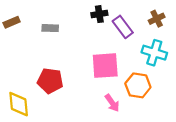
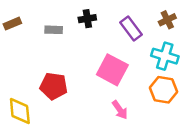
black cross: (99, 14) -> (87, 19), moved
pink square: (105, 66) -> (112, 70), turned 32
orange hexagon: (138, 85) -> (164, 90), moved

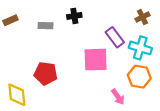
purple rectangle: (131, 29) -> (115, 37), moved
pink square: (112, 70) -> (96, 60), turned -30
pink arrow: (120, 110) -> (118, 97), moved

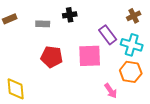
red pentagon: (46, 73) -> (52, 57), moved

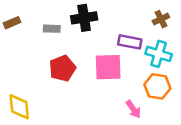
black cross: (70, 15) -> (84, 18), size x1.5
purple rectangle: (108, 35) -> (130, 42), turned -42
red pentagon: (52, 57) -> (62, 68), turned -30

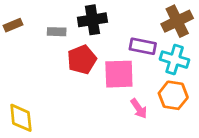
brown cross: (161, 19) -> (177, 21), size x1.6
red pentagon: (62, 68) -> (82, 60), moved
pink arrow: (133, 109) -> (139, 109), moved

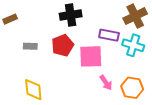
gray rectangle: (57, 32) -> (30, 46), moved
orange hexagon: (173, 95) -> (132, 88), moved
yellow diamond: (21, 118) -> (33, 90), moved

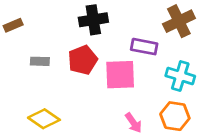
cyan cross: (133, 45) -> (180, 76), moved
pink arrow: (106, 83) -> (133, 123), moved
yellow diamond: (33, 90) -> (44, 119), turned -50

